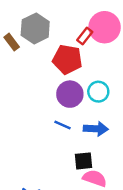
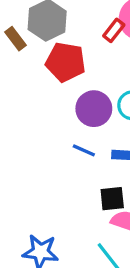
red pentagon: (67, 59) -> (65, 62), moved

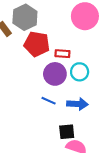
red rectangle: (114, 30) -> (62, 54), moved, turned 56

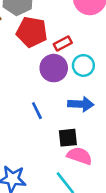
red rectangle: (62, 54) -> (63, 44), turned -32
blue line: (49, 101) -> (37, 111), moved, turned 40

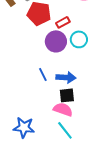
blue arrow: (81, 104) -> (66, 77), moved
pink semicircle: (80, 156) -> (63, 109), moved

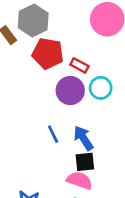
red rectangle: (63, 22) -> (79, 65), turned 56
blue arrow: (66, 77) -> (83, 138), turned -126

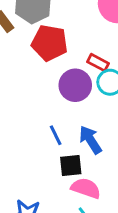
red rectangle: (79, 65) -> (98, 63), moved
black square: (85, 162) -> (71, 165), moved

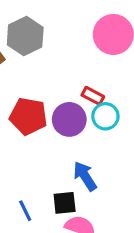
red pentagon: (50, 43) -> (28, 116), moved
blue line: (56, 135) -> (25, 211), moved

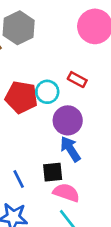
cyan circle: (105, 116) -> (47, 92), moved
purple circle: (69, 119) -> (68, 120), moved

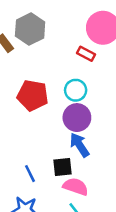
red rectangle: (77, 80) -> (86, 54), moved
cyan circle: (47, 92) -> (76, 90), moved

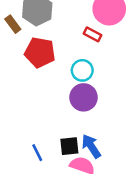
red pentagon: (33, 95) -> (40, 52), moved
blue arrow: (80, 145) -> (91, 146), moved

